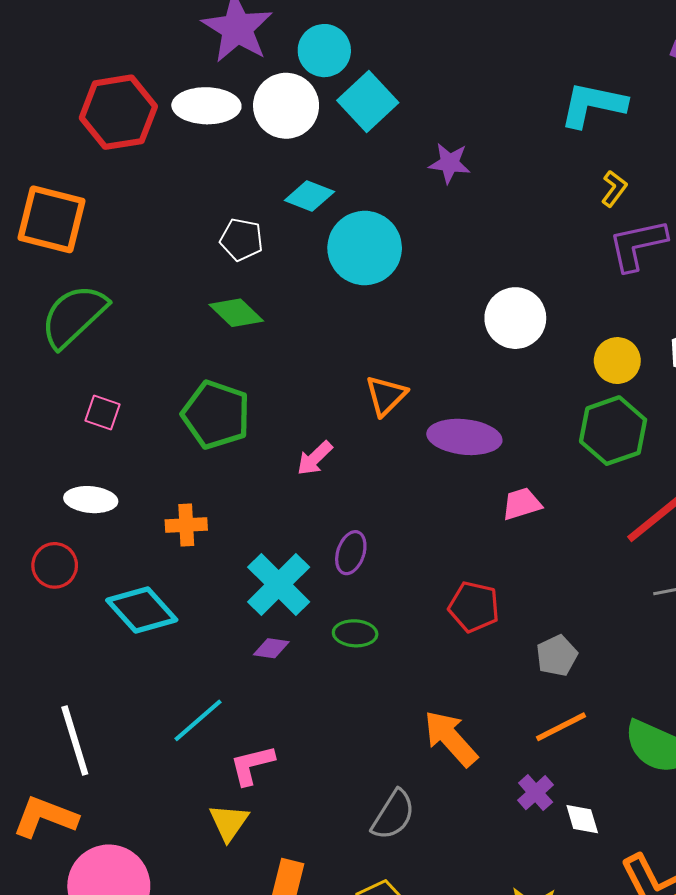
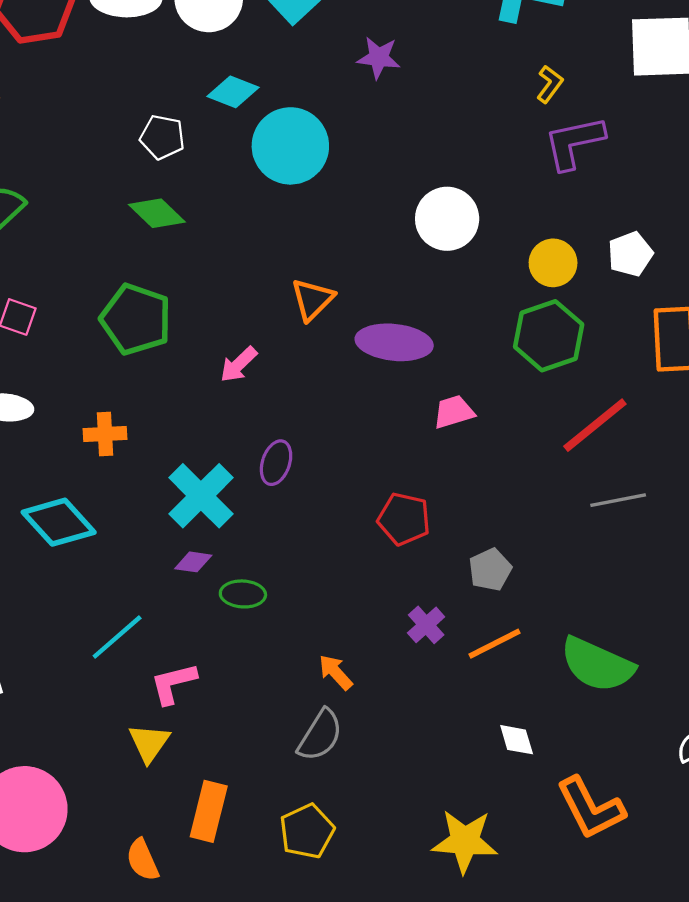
green ellipse: (355, 633) -> (243, 594), moved
orange arrow: (451, 738) -> (336, 672), moved, size x0.6
purple cross: (536, 793) -> (426, 625), moved

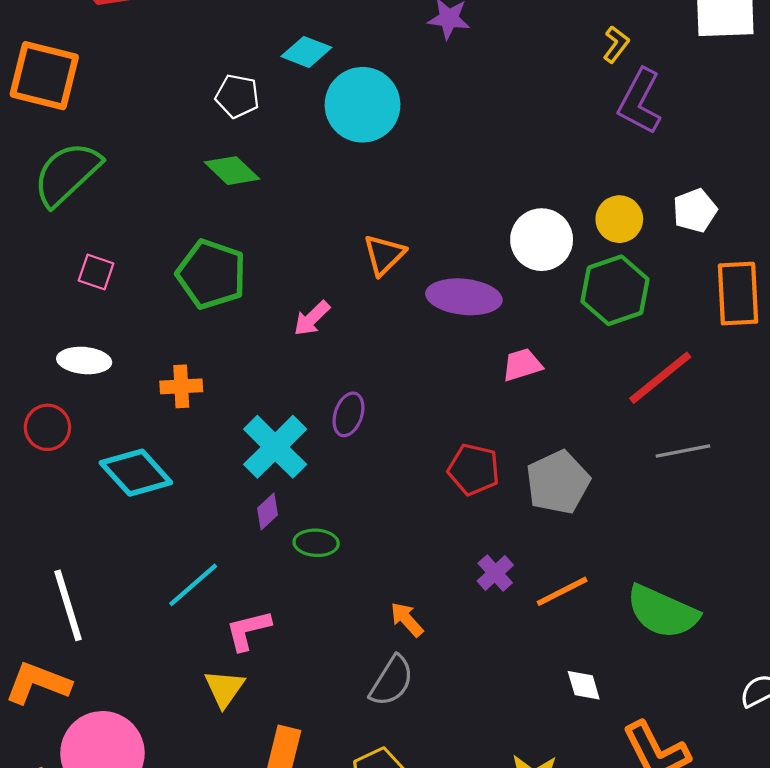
purple L-shape: (574, 143) -> (640, 102), turned -50
white circle: (447, 219) -> (542, 240), moved
purple diamond: (193, 562) -> (268, 512), turned -51
gray pentagon: (490, 570) -> (558, 482), moved, size x1.5

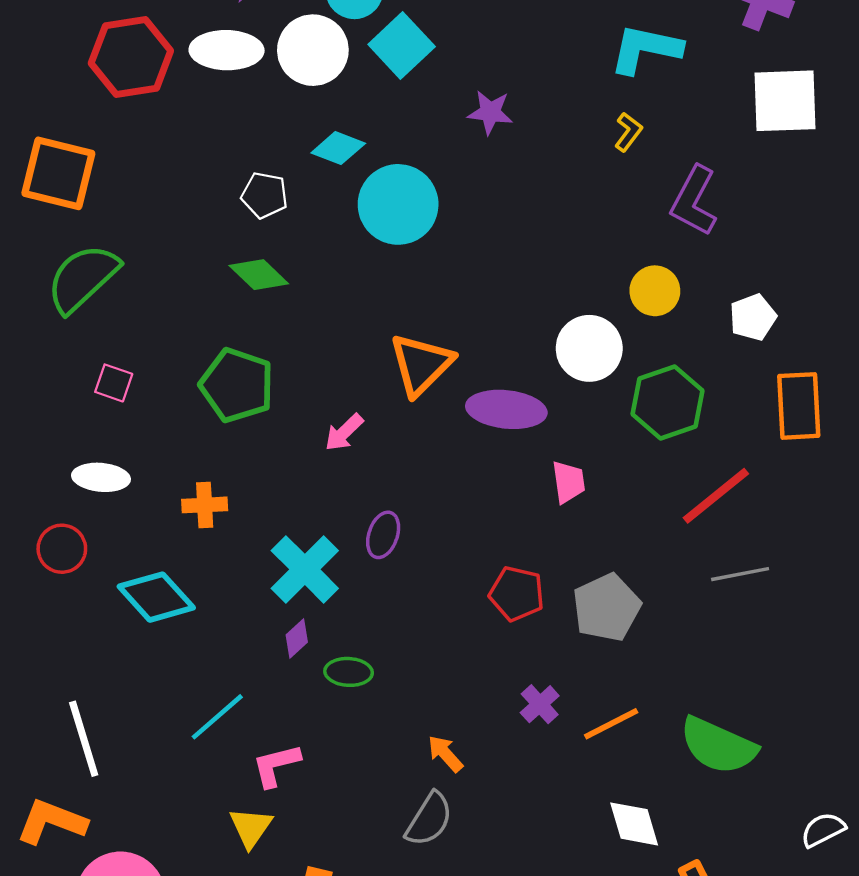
yellow L-shape: (616, 44) -> (628, 132), moved
yellow circle: (619, 219) -> (655, 291), moved
orange triangle: (384, 255) -> (421, 364), size x1.4
pink trapezoid: (522, 365) -> (569, 482), turned 99
white diamond: (584, 685) -> (634, 824), size x1.4

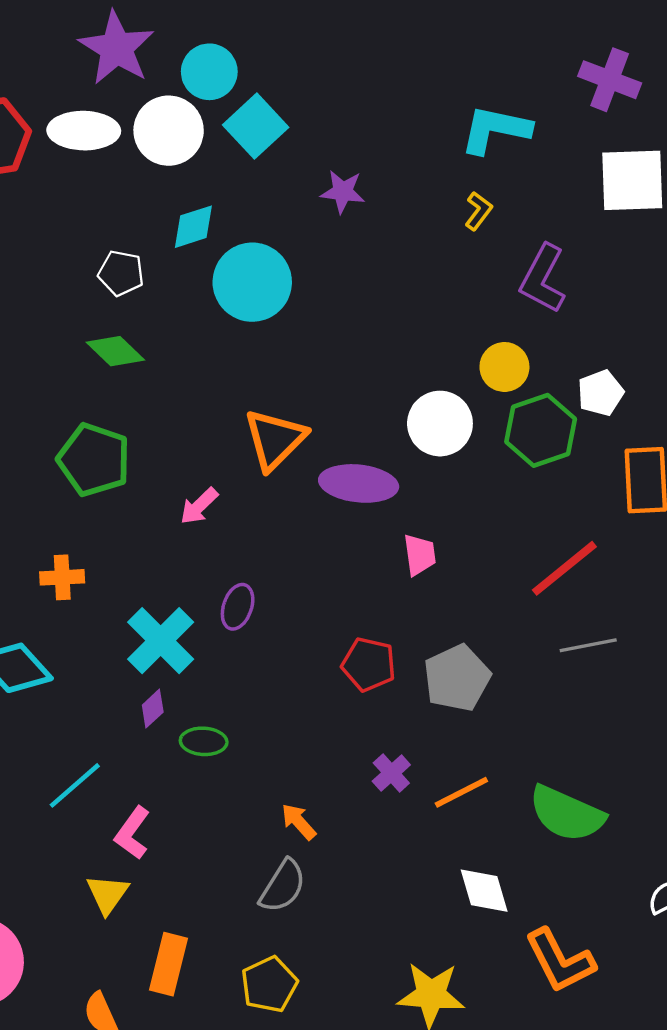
cyan diamond: (338, 148) -> (193, 227), turned -39
green hexagon: (668, 402) -> (541, 430), moved
pink L-shape: (276, 765) -> (132, 833), turned -40

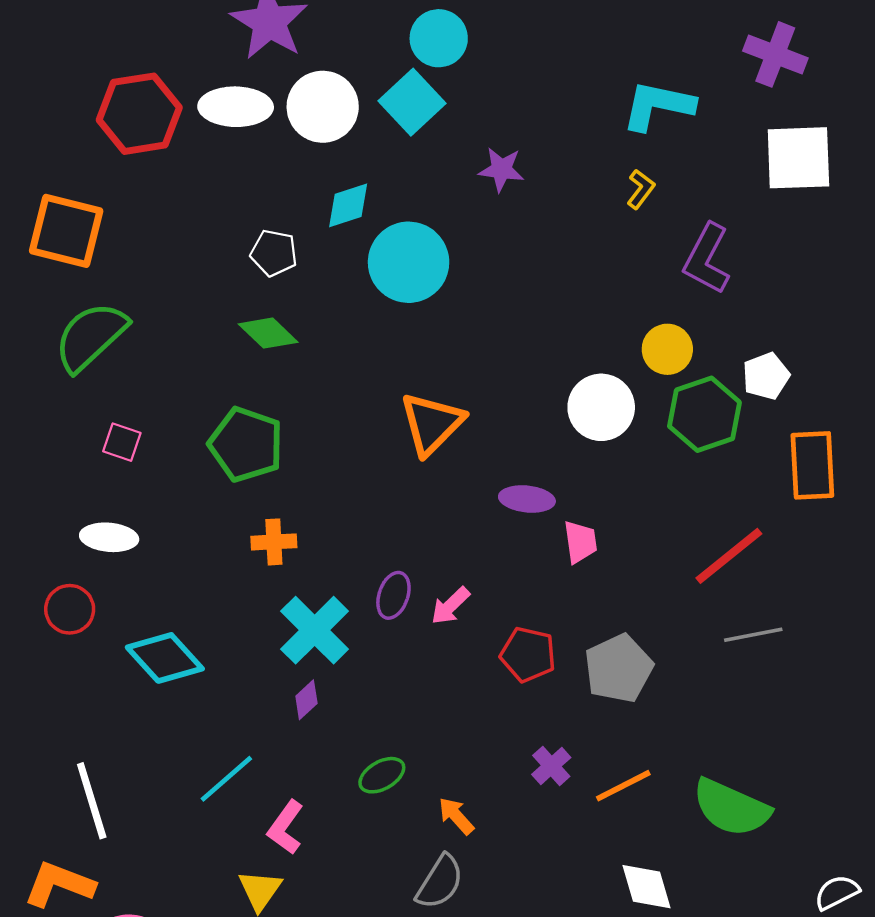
cyan circle: (209, 72) -> (439, 38), moved
purple ellipse: (359, 483) -> (527, 499), moved, size x0.7
pink arrow: (199, 506) -> (450, 606), moved
orange cross: (62, 577) -> (274, 542), moved
green ellipse: (204, 741) -> (382, 775), moved, turned -33

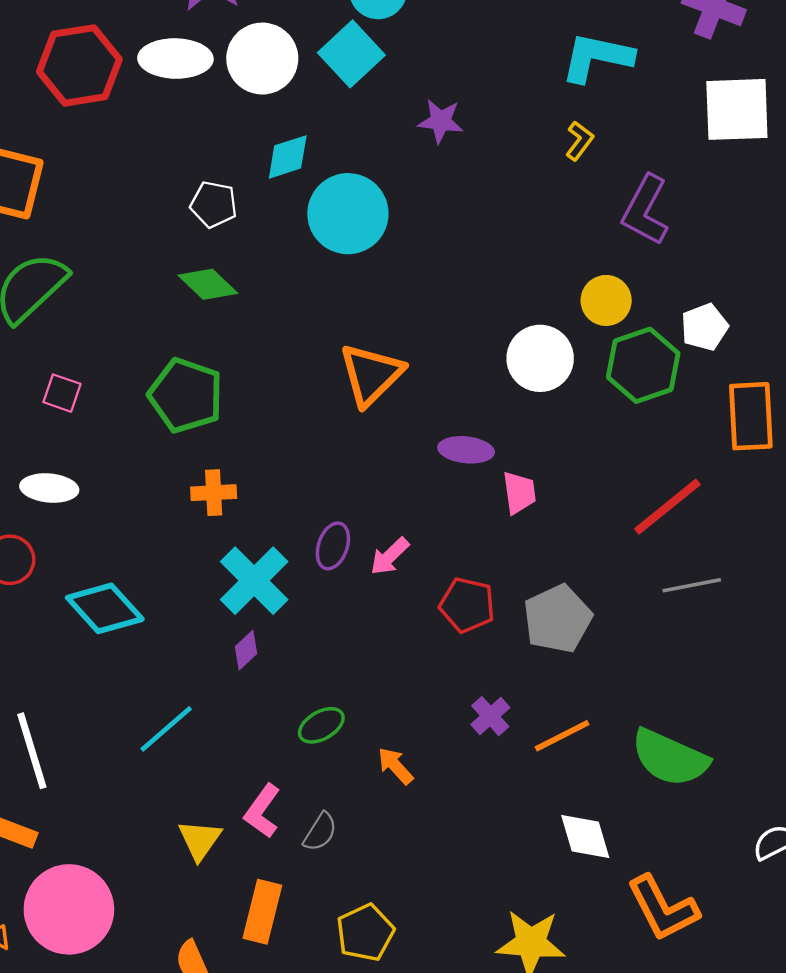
pink L-shape: (286, 827) -> (262, 811), moved
gray semicircle: (440, 882) -> (320, 832), moved, size x0.7

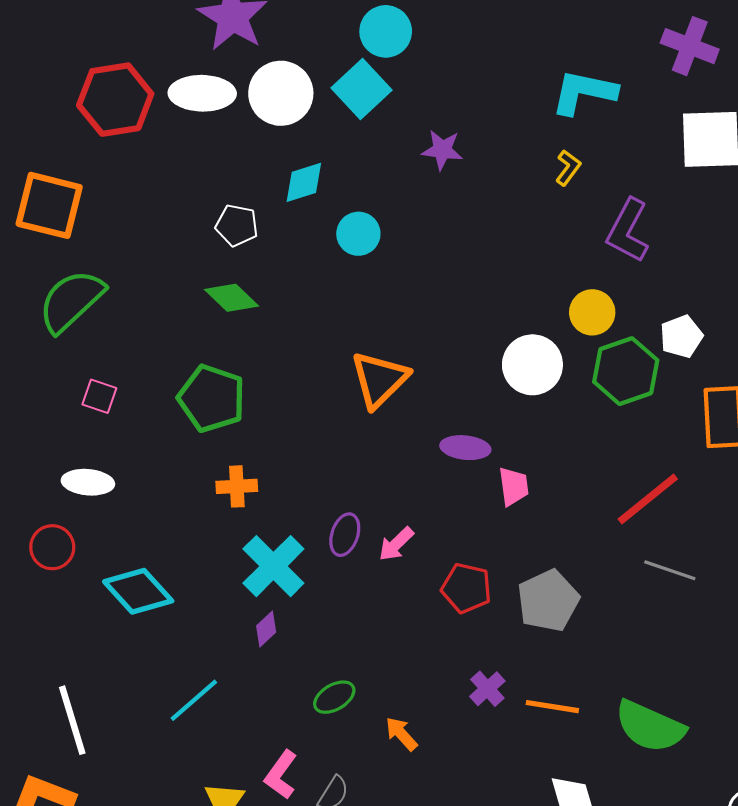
cyan circle: (348, 214) -> (358, 234), size x0.6
gray line: (692, 585) -> (670, 570), turned 30
orange line: (562, 736) -> (552, 707), turned 36

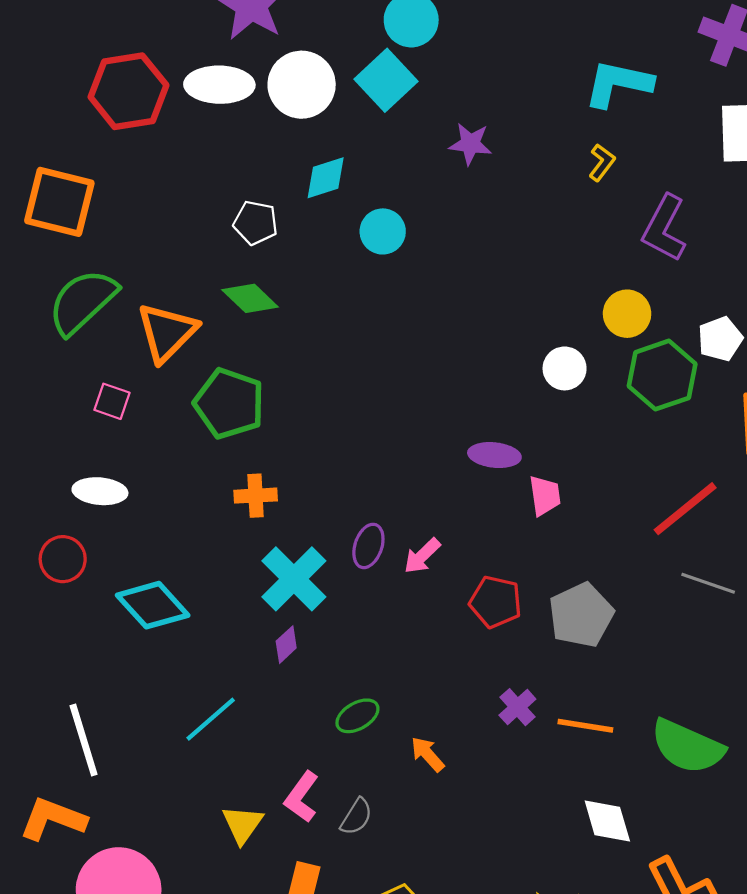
white circle: (532, 365) -> (565, 368), size x0.7
orange triangle: (379, 379) -> (167, 332), moved

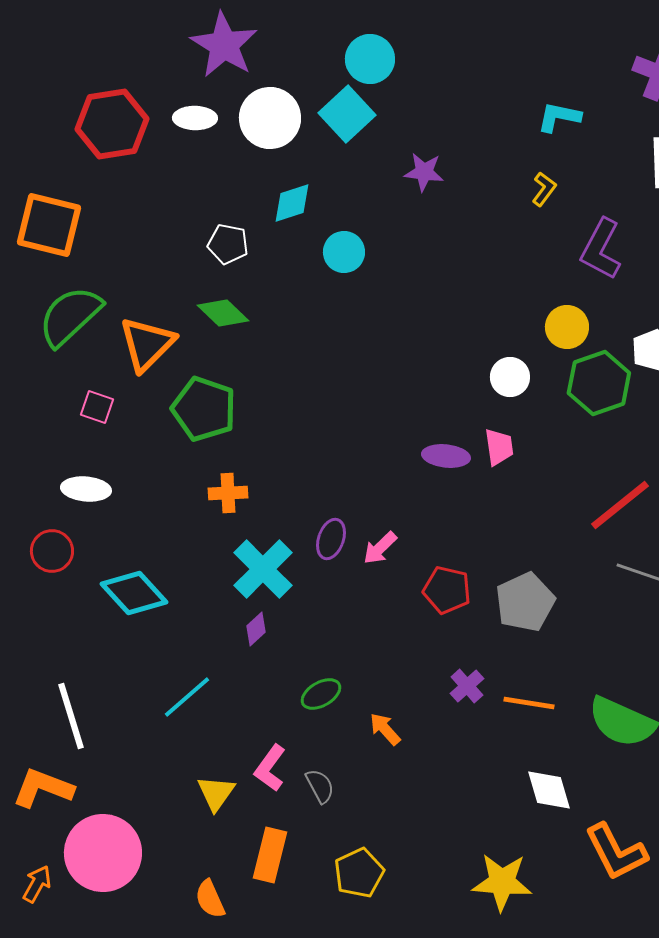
cyan L-shape: (618, 84) -> (559, 117), size x0.7
white ellipse: (219, 85) -> (195, 118), size x0.7
pink trapezoid: (545, 496) -> (499, 447), moved
gray semicircle: (356, 817) -> (320, 786), turned -60

